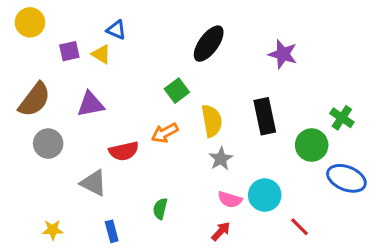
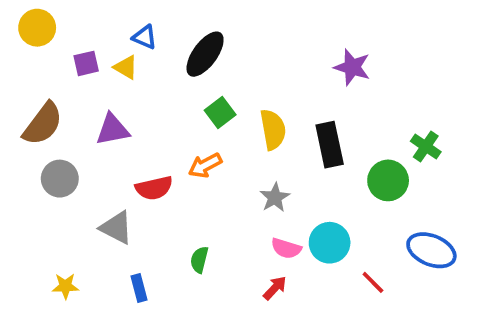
black ellipse: (209, 44) -> (205, 54), moved
yellow semicircle: (212, 121) -> (273, 130), moved
blue ellipse: (346, 178) -> (431, 250), moved

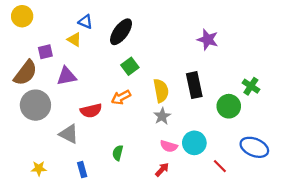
purple square: (86, 63) -> (45, 52), moved
yellow semicircle: (273, 130) -> (161, 91), moved
gray circle: (60, 179) -> (35, 105), size x1.4

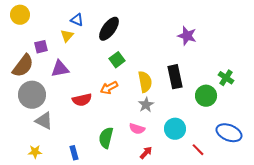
yellow triangle: (74, 40) -> (67, 36), turned 40
gray triangle: (69, 134) -> (44, 121), moved
pink semicircle: (169, 146) -> (137, 129), moved
green semicircle: (118, 153) -> (106, 138), size x1.5

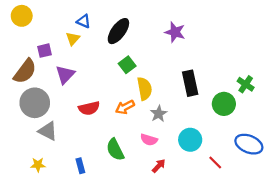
purple star: (187, 36) -> (175, 32), moved
purple triangle: (60, 69) -> (65, 75), turned -36
yellow semicircle: (145, 82) -> (145, 89), moved
orange arrow: (109, 88) -> (125, 107), moved
green semicircle: (106, 138) -> (115, 150), turned -40

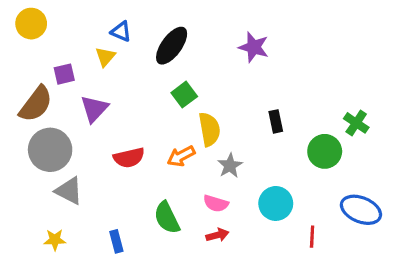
black rectangle: (190, 83) -> (276, 121), size x0.6
red line: (215, 163) -> (312, 237), turned 48
red arrow: (159, 166) -> (217, 235), moved, turned 32

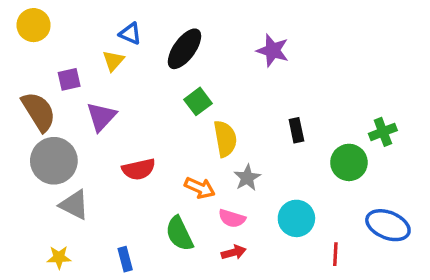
brown semicircle: (36, 104) -> (39, 112), turned -69
green cross: (356, 123) -> (383, 132), turned 35
orange arrow: (181, 156) -> (200, 188), moved, turned -128

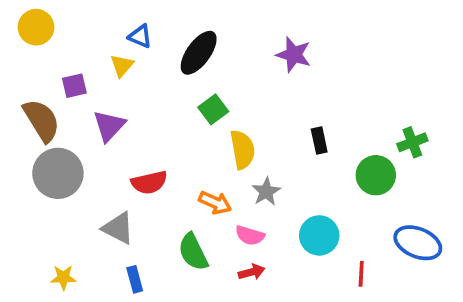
gray triangle: (74, 205) -> (118, 228), moved

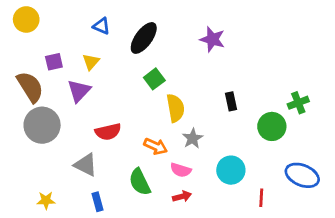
yellow triangle: (122, 66) -> (91, 62), moved

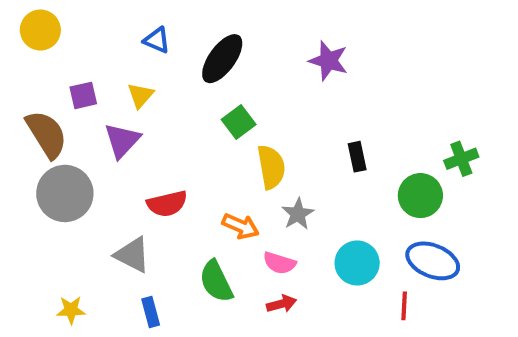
blue ellipse: (302, 175) -> (433, 261), moved

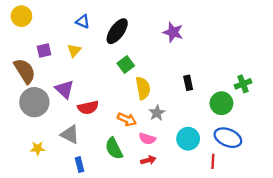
purple triangle: (122, 140) -> (64, 89), moved, turned -30
yellow star: (71, 310) -> (38, 148), moved

